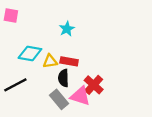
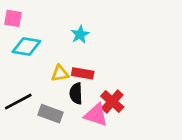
cyan diamond: (30, 53) -> (26, 47), moved
gray rectangle: (59, 99) -> (51, 114), moved, turned -30

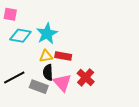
cyan star: (80, 34) -> (47, 34), moved, size x1.5
black semicircle: (76, 93) -> (48, 72), moved
pink triangle: (96, 115) -> (62, 83), moved, turned 30

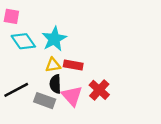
cyan diamond: (20, 36) -> (23, 41), turned 45

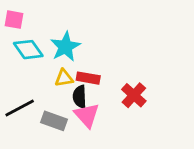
black semicircle: (55, 84) -> (80, 97), moved
red cross: (99, 90) -> (134, 95), moved

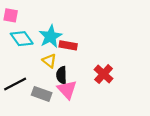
yellow triangle: (64, 78) -> (49, 61), turned 48
red rectangle: (88, 78) -> (68, 45), moved

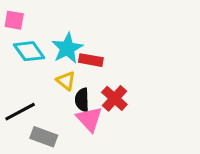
red cross: (104, 74) -> (114, 98), moved
gray rectangle: (42, 94) -> (44, 137), moved

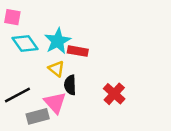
red cross: (114, 98) -> (114, 94), moved
pink triangle: (89, 119) -> (55, 103), moved
gray rectangle: (44, 137) -> (38, 116), turned -35

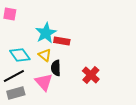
cyan diamond: (25, 44) -> (20, 55), moved
gray rectangle: (38, 116) -> (16, 93), moved

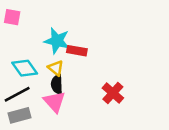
cyan star: (46, 33) -> (57, 41), turned -30
black semicircle: (56, 68) -> (57, 84), moved

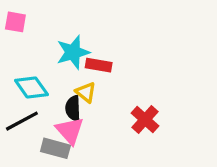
cyan star: (57, 41) -> (73, 52), turned -30
yellow triangle: (56, 68) -> (86, 92), moved
gray rectangle: (20, 115) -> (55, 148), moved, turned 30

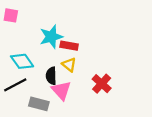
yellow triangle: (86, 92) -> (69, 65), moved
pink triangle: (70, 131) -> (61, 90), moved

